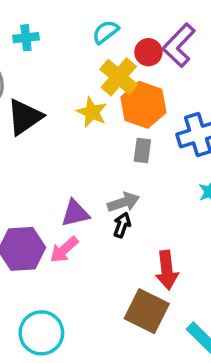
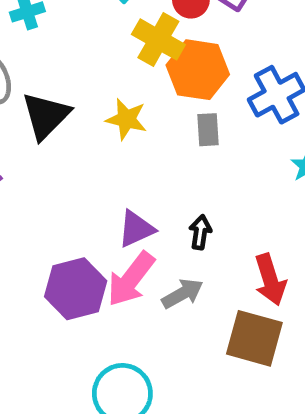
yellow star: (92, 112) -> (126, 119), moved
gray arrow: (123, 202) -> (182, 294), moved
pink arrow: (64, 250) -> (131, 279), size x1.4

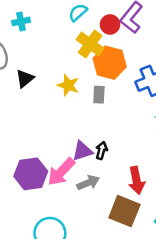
black triangle: (46, 116) -> (25, 79), size x0.7
gray rectangle: (208, 130) -> (99, 95), moved
purple triangle: (136, 229) -> (82, 151), moved

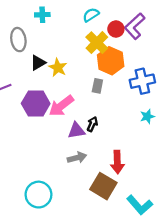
yellow star: (68, 85) -> (58, 68), moved
black arrow: (101, 151) -> (92, 124), moved
pink arrow: (61, 172) -> (61, 106), moved
purple hexagon: (31, 174) -> (36, 103), moved

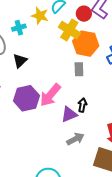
cyan cross: (42, 15) -> (19, 28), moved
yellow star: (58, 68) -> (40, 16), moved

